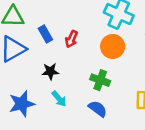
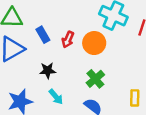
orange circle: (113, 46) -> (94, 43), moved
green cross: (100, 80) -> (95, 79), turned 30

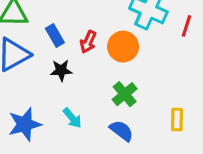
black star: (48, 70) -> (61, 70), moved

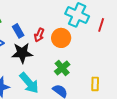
black star: (61, 70) -> (22, 53), size x1.5
cyan arrow: (72, 118) -> (29, 83), size x1.6

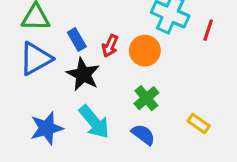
black star: (22, 53) -> (83, 74), turned 30
yellow rectangle: (95, 84) -> (199, 123), turned -56

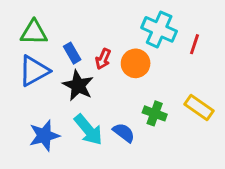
green cross: (146, 98) -> (155, 113), moved, turned -30
yellow rectangle: (199, 123) -> (199, 108), moved, size x1.4
blue semicircle: (143, 135) -> (124, 133), moved

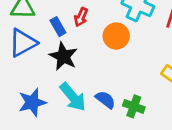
red arrow: (103, 59) -> (81, 17), moved
green cross: (155, 113) -> (134, 106), moved

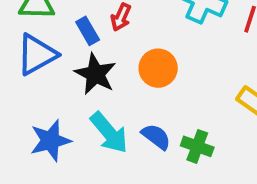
orange circle: (116, 36) -> (158, 68), moved

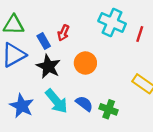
blue star: (50, 141) -> (22, 106), turned -30

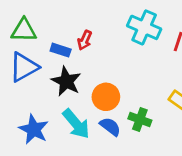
blue rectangle: (44, 41) -> (61, 50), turned -42
orange circle: (85, 63) -> (106, 97), moved
green cross: (109, 109) -> (140, 119), moved

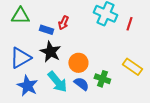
blue triangle: (24, 67) -> (20, 58), moved

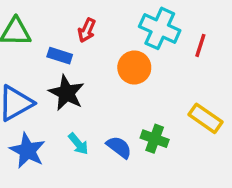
red arrow: (63, 23) -> (87, 30), moved
orange circle: (78, 63) -> (134, 67), moved
cyan arrow: (57, 82) -> (78, 144), size x0.6

